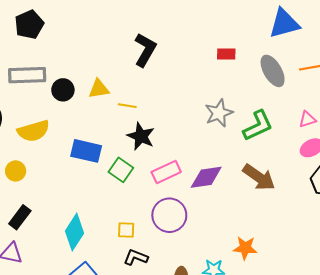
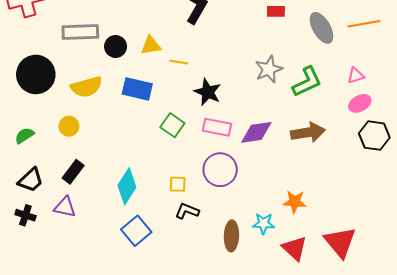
black star: (141, 136) -> (208, 92), moved
blue rectangle: (86, 151) -> (137, 89), moved
pink rectangle: (166, 172) -> (217, 127), turned 36
brown arrow: (259, 177) -> (308, 132), turned -44

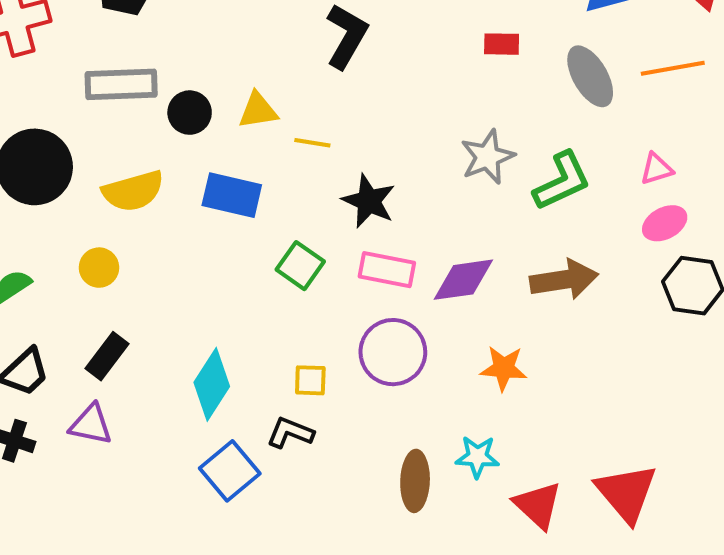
orange star: (295, 202) -> (504, 368), moved
black L-shape: (187, 211) -> (290, 433), moved

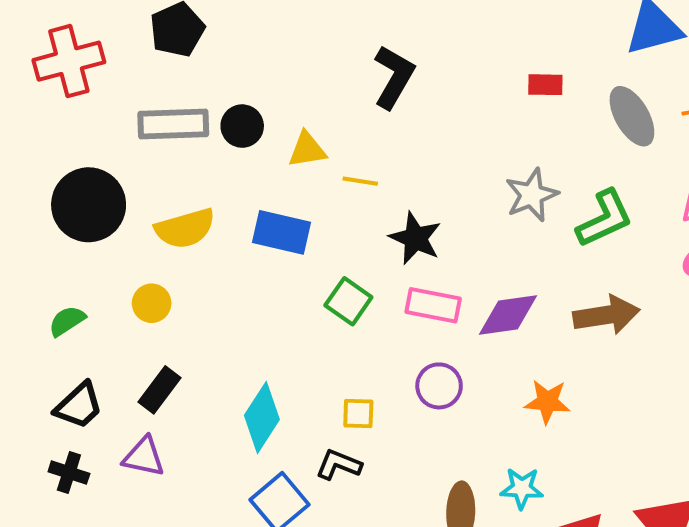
black circle: (190, 113) -> (242, 126), moved
purple circle: (393, 352) -> (439, 386), size x0.7

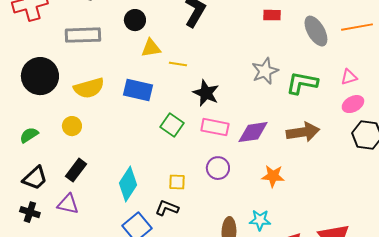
black circle: (242, 126) -> (135, 20), moved
green L-shape: (604, 219) -> (302, 83), turned -144

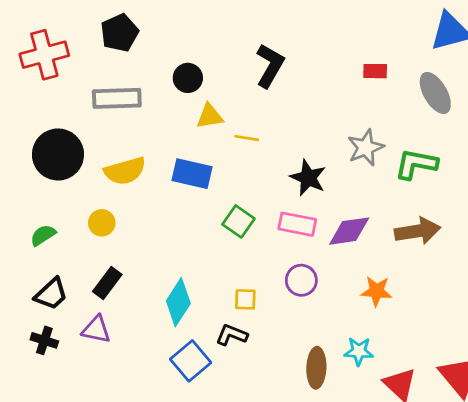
black star: (206, 93) -> (308, 178), moved

